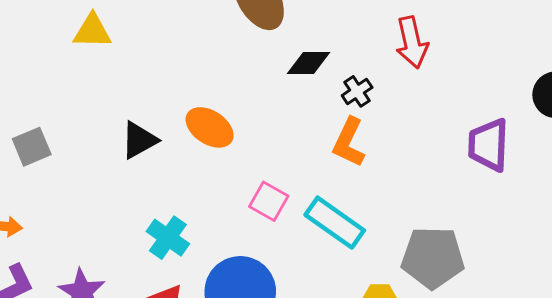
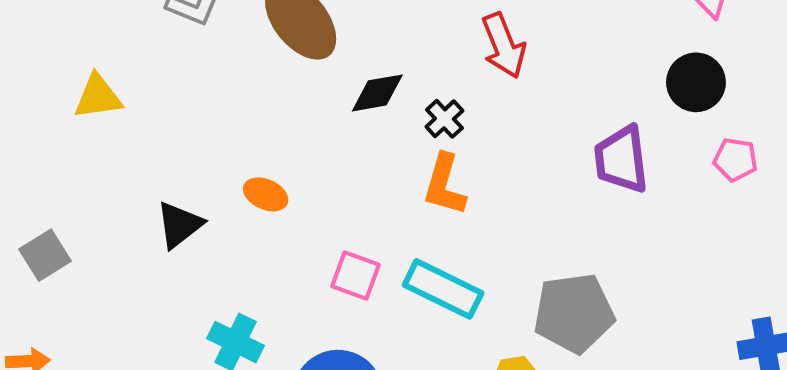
orange ellipse: (210, 127) -> (266, 194), size x0.7

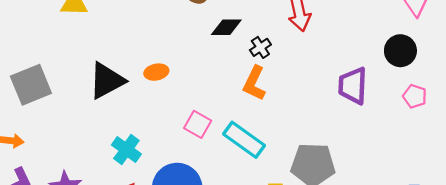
orange ellipse: (266, 194) -> (156, 72), turned -45
black triangle: (179, 225) -> (107, 81), size x1.4
gray square: (45, 255) -> (31, 85), size x1.5

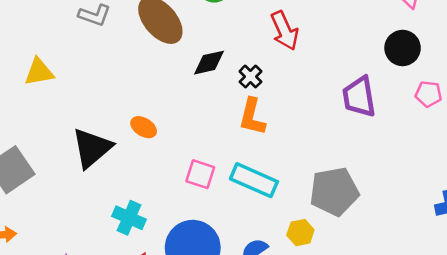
orange ellipse: (156, 72) -> (144, 127), turned 55

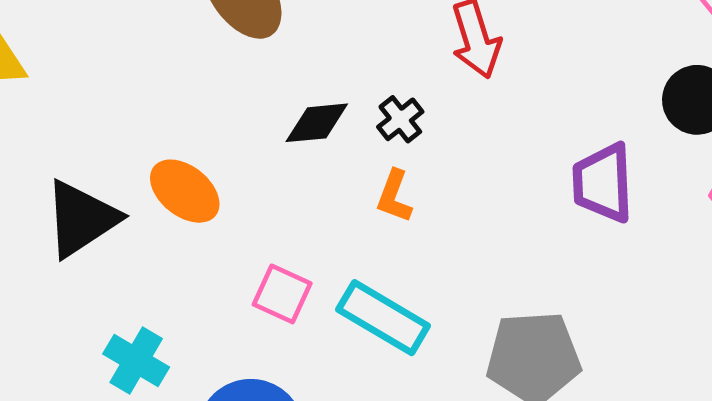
black diamond: (209, 63) -> (317, 123), moved
orange L-shape: (252, 117) -> (394, 196), size x0.7
orange ellipse: (144, 127) -> (185, 191), size x1.4

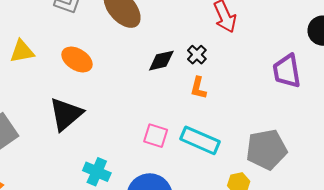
orange ellipse: (185, 191) -> (77, 60), moved

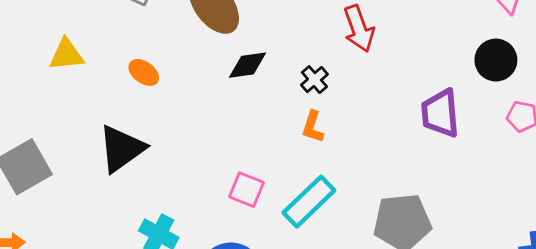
orange ellipse: (77, 60) -> (144, 72), size x0.7
black diamond: (161, 61) -> (247, 65), moved
cyan rectangle: (200, 140) -> (309, 202), turned -72

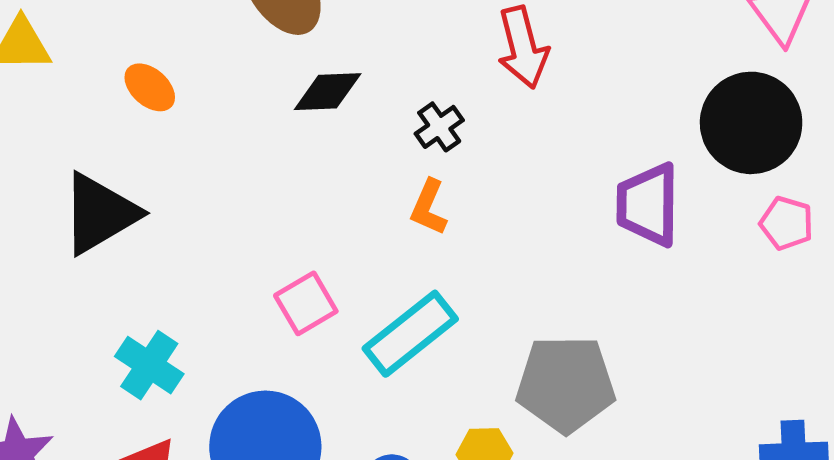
black circle: (496, 60) -> (751, 123), size x1.4
pink square: (246, 190) -> (306, 303), turned 32

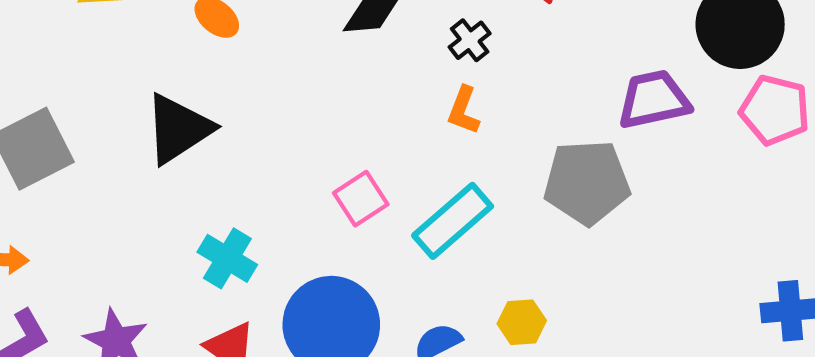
purple trapezoid: (648, 205) -> (654, 99), turned 80
pink pentagon: (787, 223) -> (775, 110), size x1.5
gray pentagon: (566, 384) -> (587, 182), moved

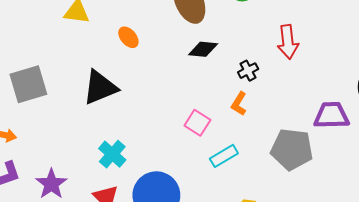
pink square: (361, 199) -> (197, 123), moved, turned -35
cyan rectangle: (453, 221) -> (224, 156), size x0.7

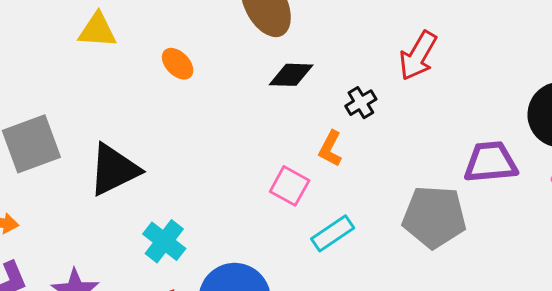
red arrow: (288, 42) -> (418, 56), turned 40
black triangle: (100, 87) -> (114, 170), moved
orange L-shape: (239, 104) -> (330, 149), moved

